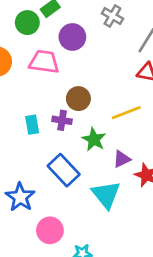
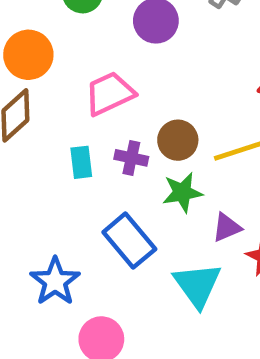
pink trapezoid: (44, 62) -> (110, 93), moved, turned -36
brown circle: (78, 99) -> (178, 140), moved
green star: (94, 139) -> (182, 192), turned 30

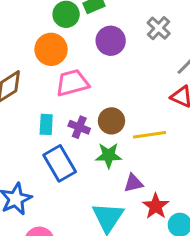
orange circle: (28, 55) -> (51, 49), moved
blue rectangle: (129, 241) -> (60, 163), moved

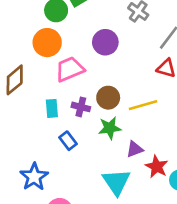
purple circle: (111, 41) -> (105, 42), moved
blue rectangle: (60, 163) -> (68, 141), size x0.6

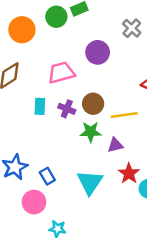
orange circle: (47, 43) -> (22, 30), moved
blue rectangle: (68, 141) -> (47, 176), moved
purple triangle: (135, 149) -> (115, 145), moved

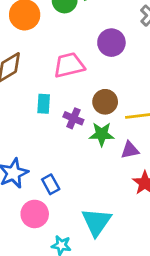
purple cross: (67, 109) -> (73, 118), moved
cyan triangle: (90, 182) -> (97, 222), moved

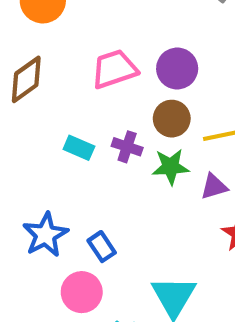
purple circle: (111, 43) -> (177, 68), moved
cyan rectangle: (44, 104) -> (79, 148), moved, turned -66

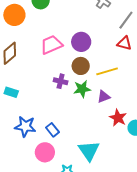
cyan rectangle: (79, 148) -> (11, 92), moved
blue star: (45, 235) -> (25, 126), turned -30

